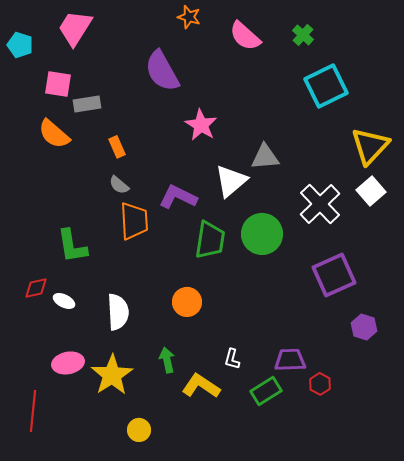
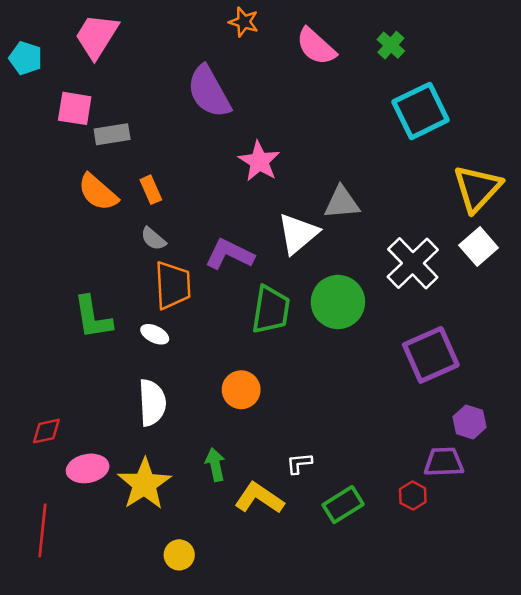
orange semicircle: (54, 134) -> (98, 192), moved
red diamond: (36, 288) -> (46, 431), moved
white ellipse: (64, 301) -> (155, 334), moved
white L-shape: (232, 359) -> (299, 463), turned 70
purple trapezoid: (290, 360) -> (444, 462), moved

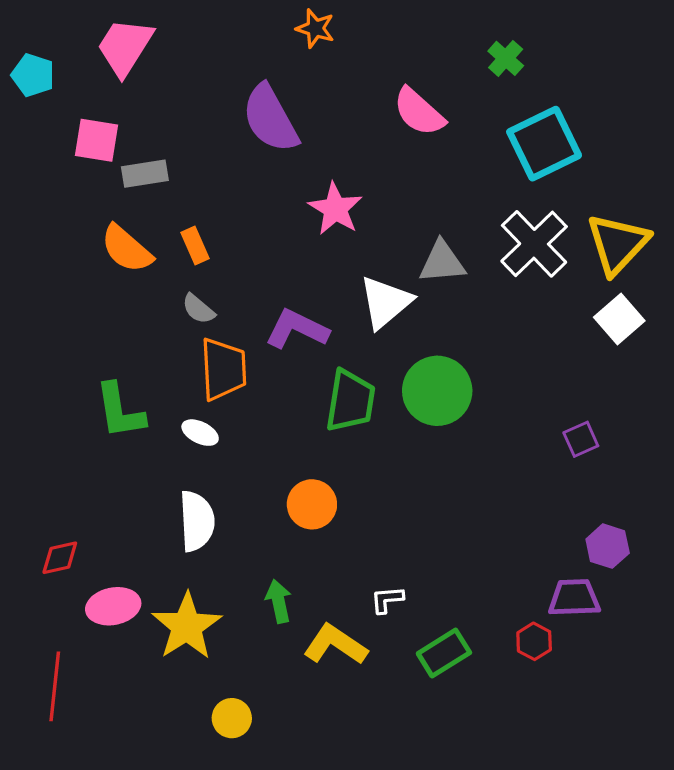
pink semicircle: (316, 46) -> (419, 112), moved
white cross: (413, 263) -> (534, 244), moved
purple square: (431, 355) -> (581, 439), moved, size x0.5

